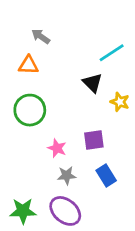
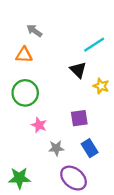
pink star: (57, 148) -> (39, 125), moved
purple ellipse: (65, 211) -> (74, 178), moved

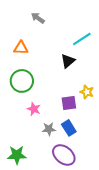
gray arrow: (34, 31) -> (38, 18), moved
black triangle: (78, 70) -> (68, 61), turned 35
yellow star: (101, 86) -> (87, 92), moved
blue rectangle: (90, 148) -> (69, 128), moved

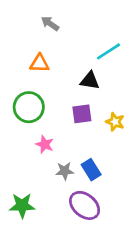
orange triangle: (21, 48) -> (39, 63), moved
black triangle: (68, 61) -> (90, 81), turned 49
purple square: (69, 103) -> (82, 114), moved

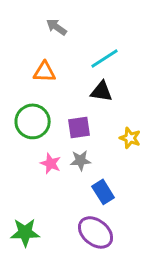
cyan line: (108, 51) -> (105, 58), moved
purple square: (82, 114) -> (79, 127), moved
gray star: (65, 171) -> (81, 160), moved

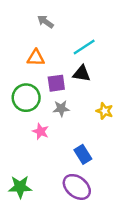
purple square: (79, 127) -> (56, 83), moved
gray star: (81, 160) -> (61, 109), moved

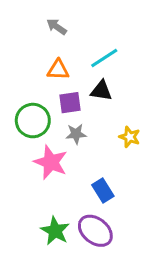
orange triangle: (36, 58) -> (58, 70), moved
pink star: (41, 131) -> (51, 162), size x1.6
green star: (20, 187) -> (55, 231), moved, turned 30

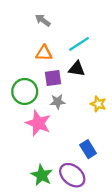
blue rectangle: (103, 191) -> (88, 149), moved

